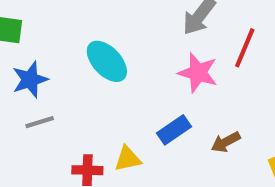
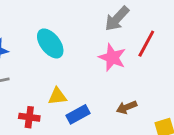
blue rectangle: (174, 130) -> (78, 114), moved
yellow triangle: (128, 159) -> (57, 96), moved

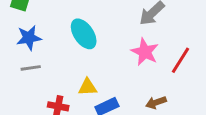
red line: (146, 44) -> (180, 60), moved

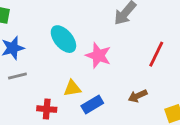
pink star: (145, 52) -> (98, 55), moved

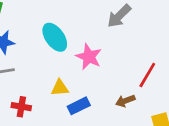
red line: (156, 54) -> (147, 75), moved
red cross: (47, 109) -> (21, 107), moved

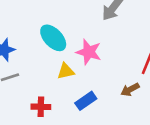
yellow triangle: (60, 88) -> (66, 71), moved
red cross: (21, 107) -> (41, 107), moved

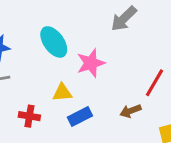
pink star: (89, 52) -> (91, 63), turned 30
yellow triangle: (66, 71) -> (62, 93), moved

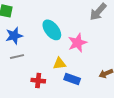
blue rectangle: (80, 116) -> (72, 79), turned 49

